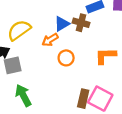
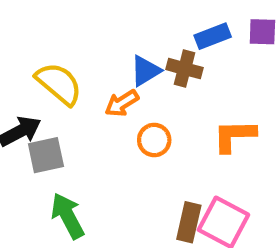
yellow semicircle: (19, 30) -> (59, 84), turned 75

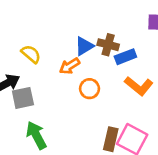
blue rectangle: (213, 36) -> (125, 57), moved
yellow semicircle: (59, 84) -> (31, 54), size x0.7
orange L-shape: (234, 136) -> (139, 86), turned -140

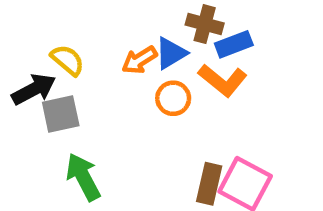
blue triangle: (84, 46) -> (171, 53), moved
yellow semicircle: (31, 54) -> (67, 60), moved
orange L-shape: (139, 86) -> (223, 80), moved

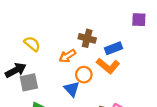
brown cross: (205, 24) -> (87, 38), moved
blue triangle: (171, 53) -> (72, 89), moved, turned -42
yellow semicircle: (67, 60) -> (32, 44), moved

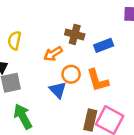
yellow semicircle: (32, 44) -> (14, 41), turned -119
orange L-shape: (108, 66) -> (98, 80), moved, turned 35

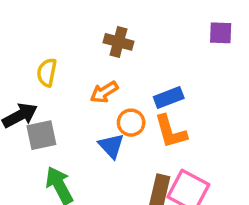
brown cross: (75, 34) -> (118, 42), moved
blue rectangle: (104, 45) -> (169, 97), moved

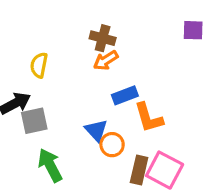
orange arrow: (104, 92) -> (106, 60), moved
blue rectangle: (169, 97) -> (125, 95), moved
orange circle: (131, 123) -> (112, 145), moved

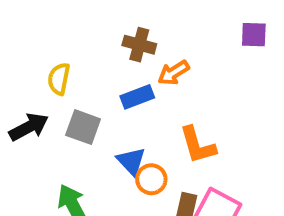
orange arrow: (106, 60) -> (173, 73), moved
blue rectangle: (125, 95) -> (137, 97), moved
gray square: (34, 121) -> (83, 127), moved, turned 32

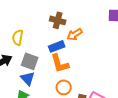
orange L-shape: (198, 145) -> (60, 63), moved
blue triangle: (131, 161) -> (28, 78), moved

